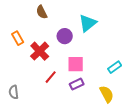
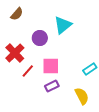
brown semicircle: (42, 12) -> (17, 14), turned -112
red line: (51, 77) -> (28, 71), moved

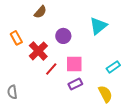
cyan triangle: (63, 25) -> (98, 26), moved

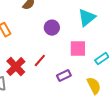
red cross: (38, 51) -> (16, 67), moved
pink square: (74, 64) -> (78, 49), moved

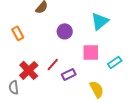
purple rectangle: (64, 76) -> (69, 74), moved
yellow semicircle: (94, 86) -> (97, 89), moved

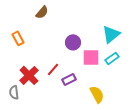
cyan triangle: (100, 21) -> (111, 34), moved
purple circle: (65, 31) -> (73, 42), moved
cyan rectangle: (115, 62) -> (112, 58), moved

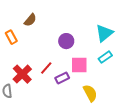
brown semicircle: (42, 12) -> (30, 20), moved
pink square: (91, 57) -> (79, 65), moved

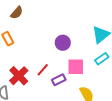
brown semicircle: (30, 20) -> (17, 13), moved

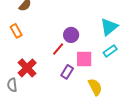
red line: (43, 70) -> (58, 49), moved
purple rectangle: (59, 80) -> (67, 72), turned -32

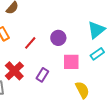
red line: (58, 49) -> (30, 43), moved
purple rectangle: (67, 72) -> (42, 75), moved

